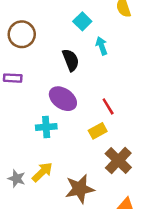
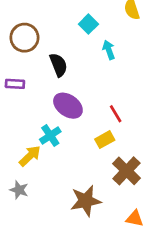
black semicircle: (71, 60) -> (58, 65), moved
cyan cross: (46, 127) -> (50, 136), turned -30
yellow arrow: (42, 172) -> (30, 156), moved

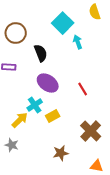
cyan square: (88, 24) -> (63, 23), size x1.5
yellow rectangle: (105, 140) -> (53, 116), moved
brown star: (86, 201) -> (61, 153), size x0.7

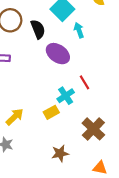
black semicircle: (41, 53) -> (38, 29), moved
purple ellipse: (48, 83) -> (58, 54), moved
cyan cross: (35, 105) -> (66, 96), moved

